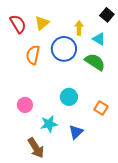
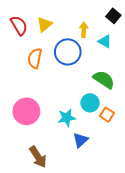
green semicircle: (95, 62) -> (104, 80), moved
cyan circle: (69, 97) -> (90, 103), moved
pink circle: (25, 105) -> (26, 111), size x1.6
cyan star: (49, 124) -> (67, 118), moved

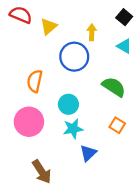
red semicircle: (19, 25) -> (21, 15), moved, turned -36
cyan triangle: (105, 41) -> (124, 46), moved
orange semicircle: (35, 58) -> (35, 81), moved
cyan circle: (90, 103) -> (68, 104), moved

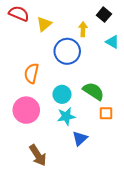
black square: (124, 17) -> (104, 15), moved
green semicircle: (114, 87) -> (93, 91), moved
orange square: (117, 125) -> (106, 113), turned -32

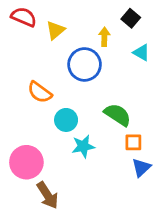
orange semicircle: (31, 73) -> (40, 92), turned -66
cyan circle: (62, 94) -> (66, 120), moved
pink circle: (26, 110) -> (26, 162), moved
blue triangle: (80, 138) -> (141, 168), moved

